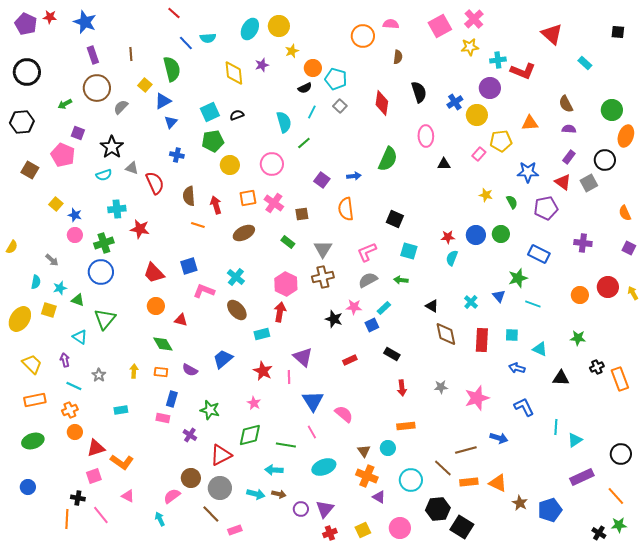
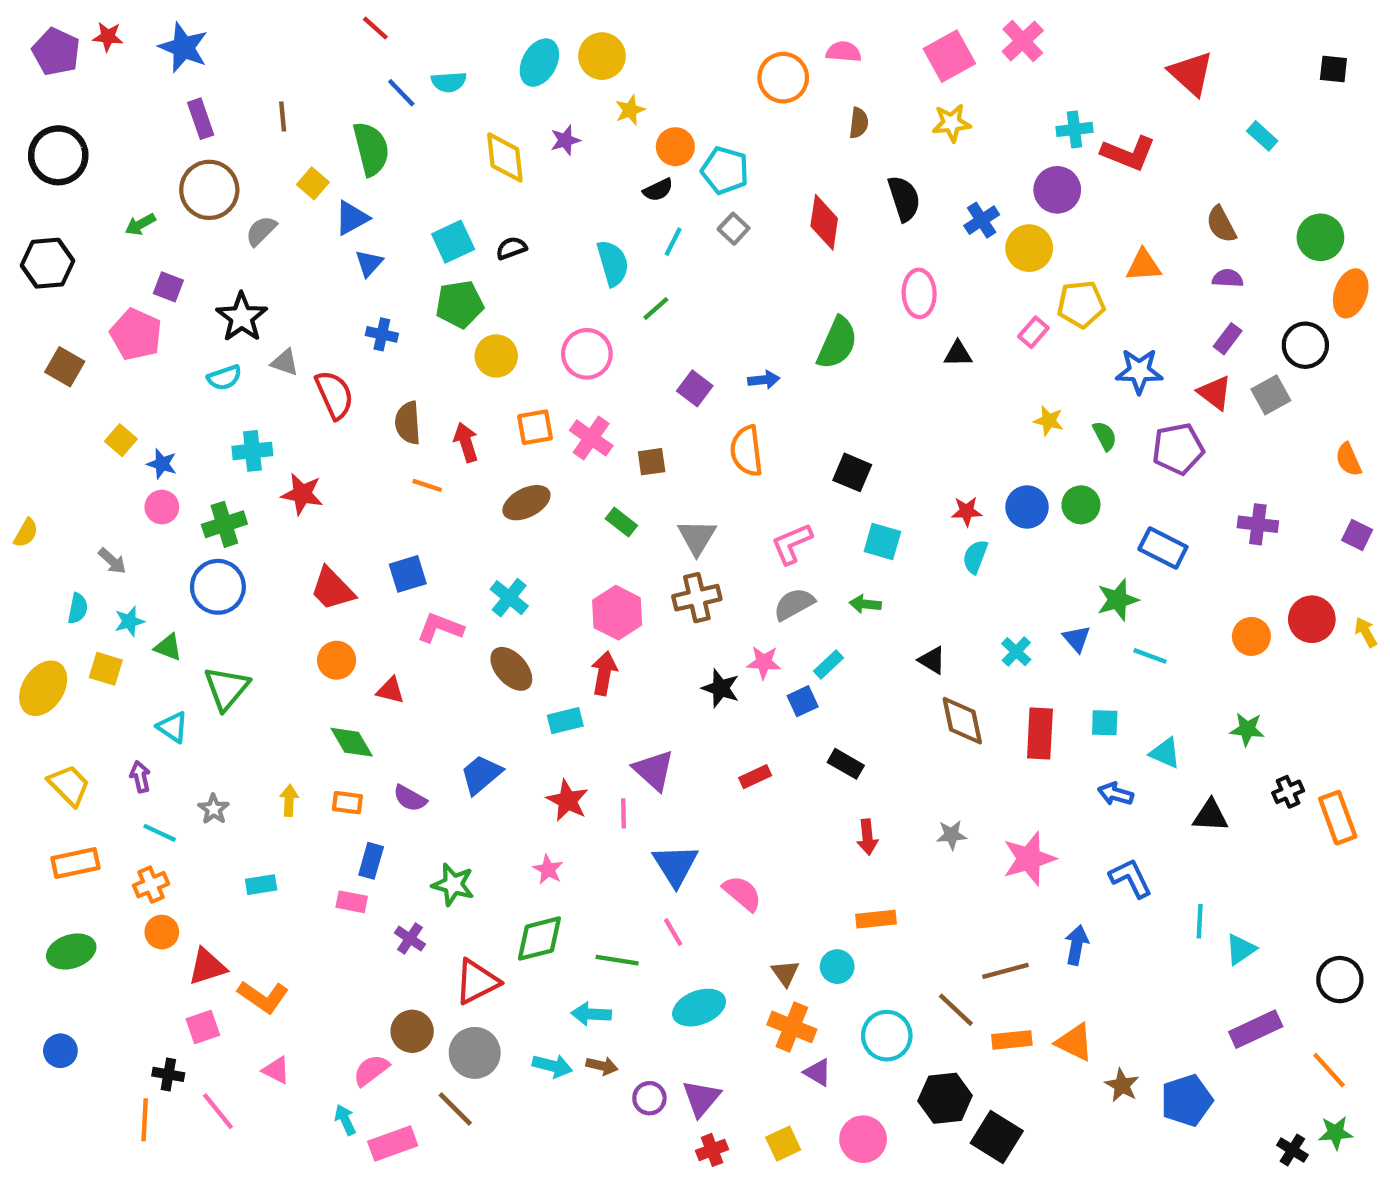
yellow star: (470, 47) -> (951, 123), moved
blue arrow: (499, 438) -> (1077, 945), turned -96
pink rectangle: (235, 530) -> (393, 1144), moved, size x1.5

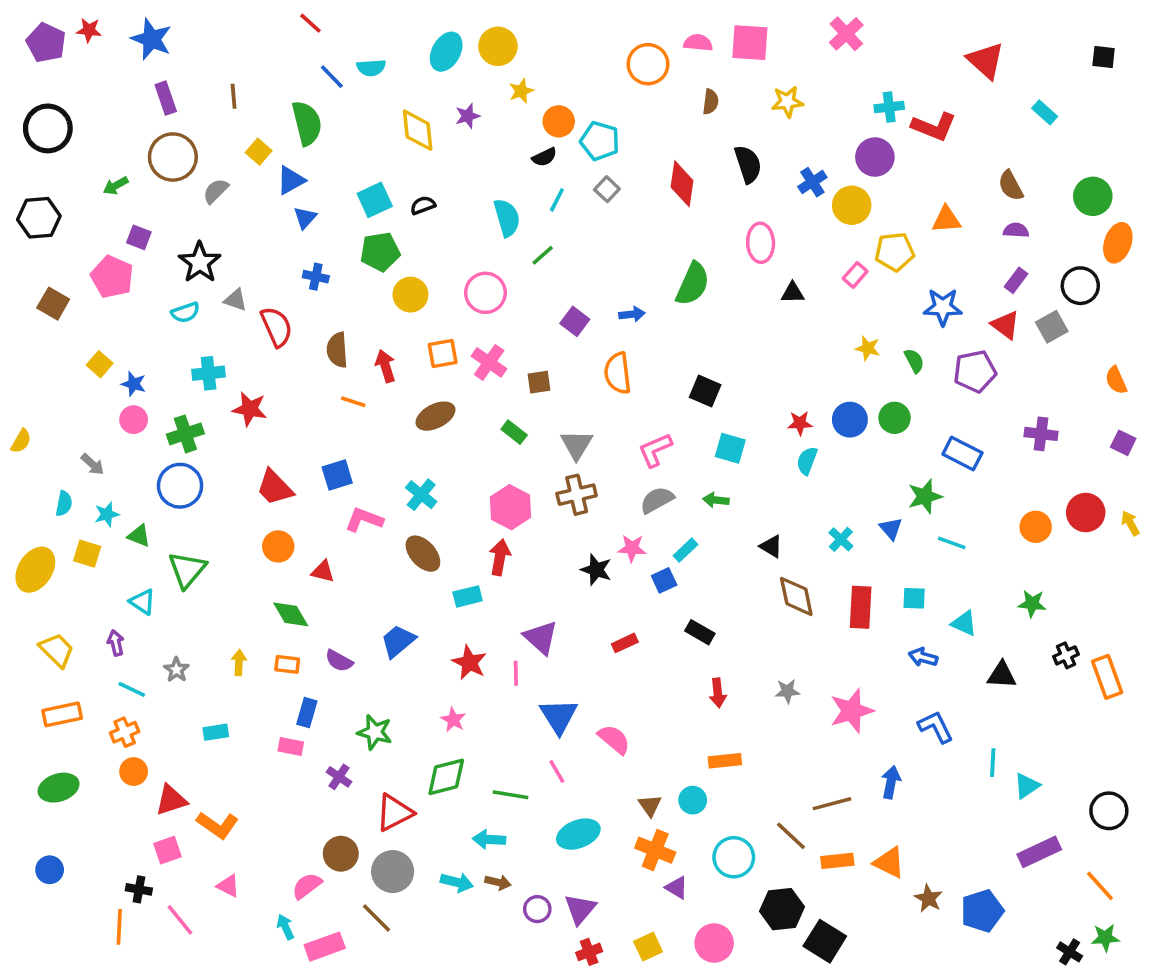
pink square: (949, 56) -> (750, 43), moved, turned 33

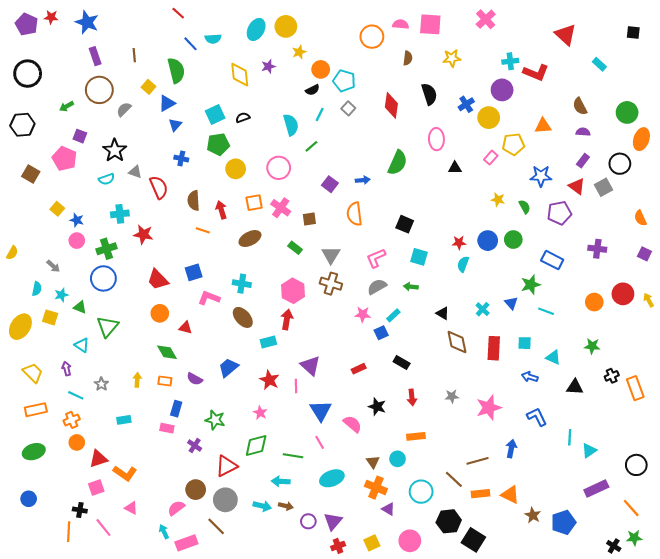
cyan cross: (421, 495) -> (242, 284), turned -30
brown cross: (577, 495) -> (331, 284), turned 30
black star: (596, 570) -> (377, 407), moved

